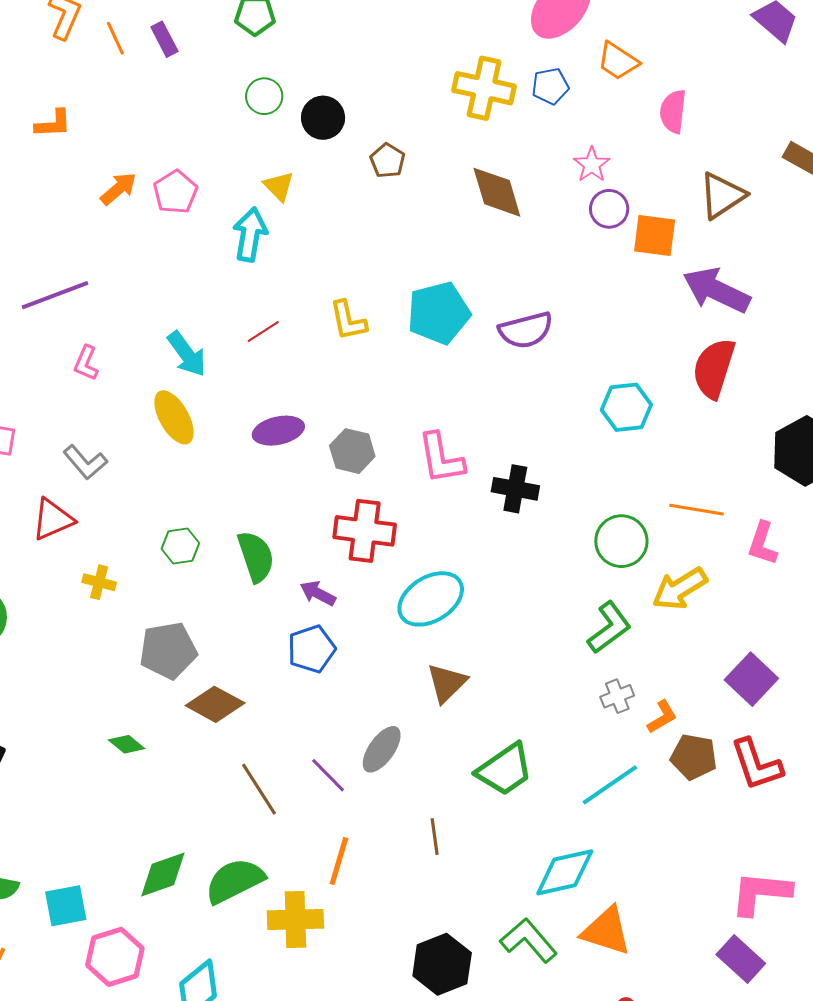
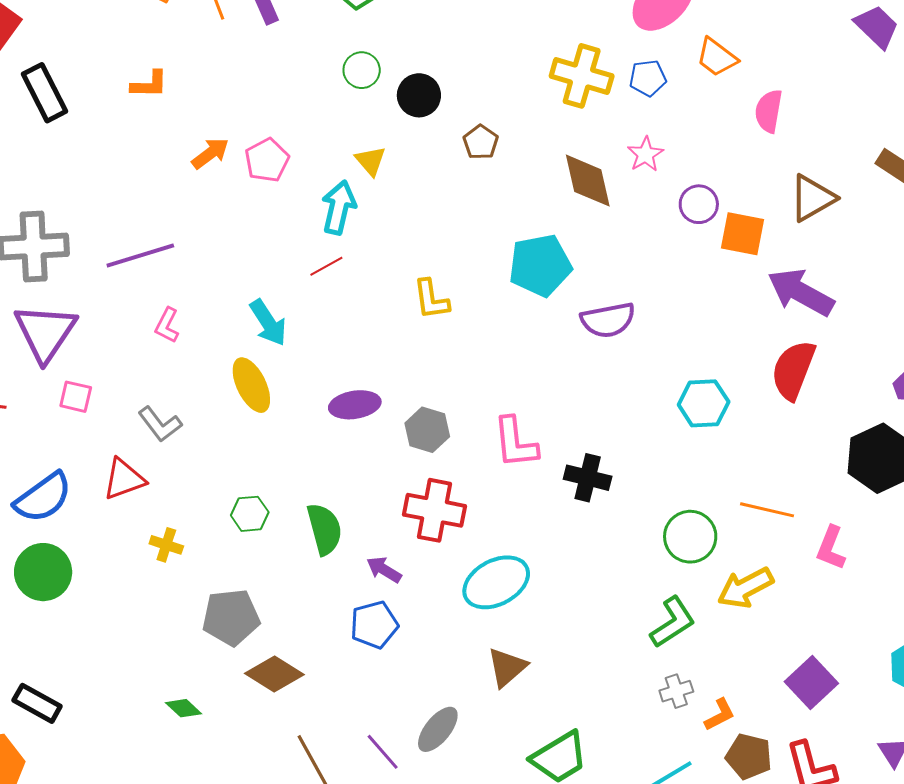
pink star: (592, 165) -> (645, 154), moved
cyan pentagon: (439, 313) -> (540, 265), moved
red line: (263, 332) -> (326, 266), moved

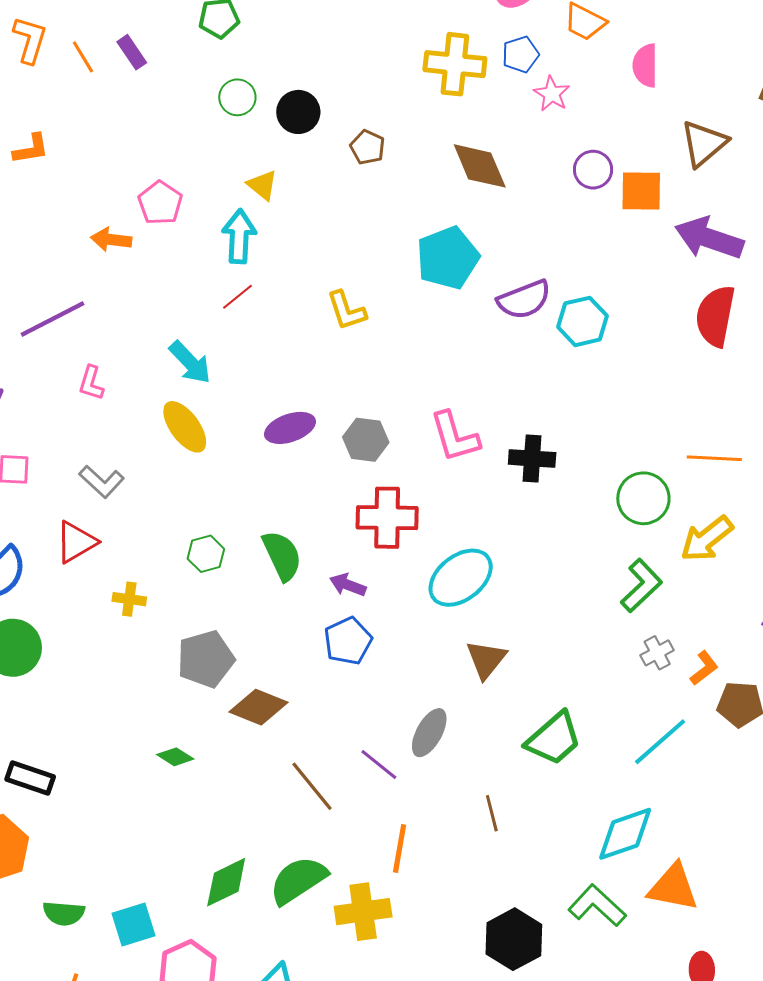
orange arrow: (210, 153) -> (111, 240), moved, turned -126
pink star: (645, 154) -> (552, 94), moved
cyan hexagon: (704, 403) -> (582, 321), moved

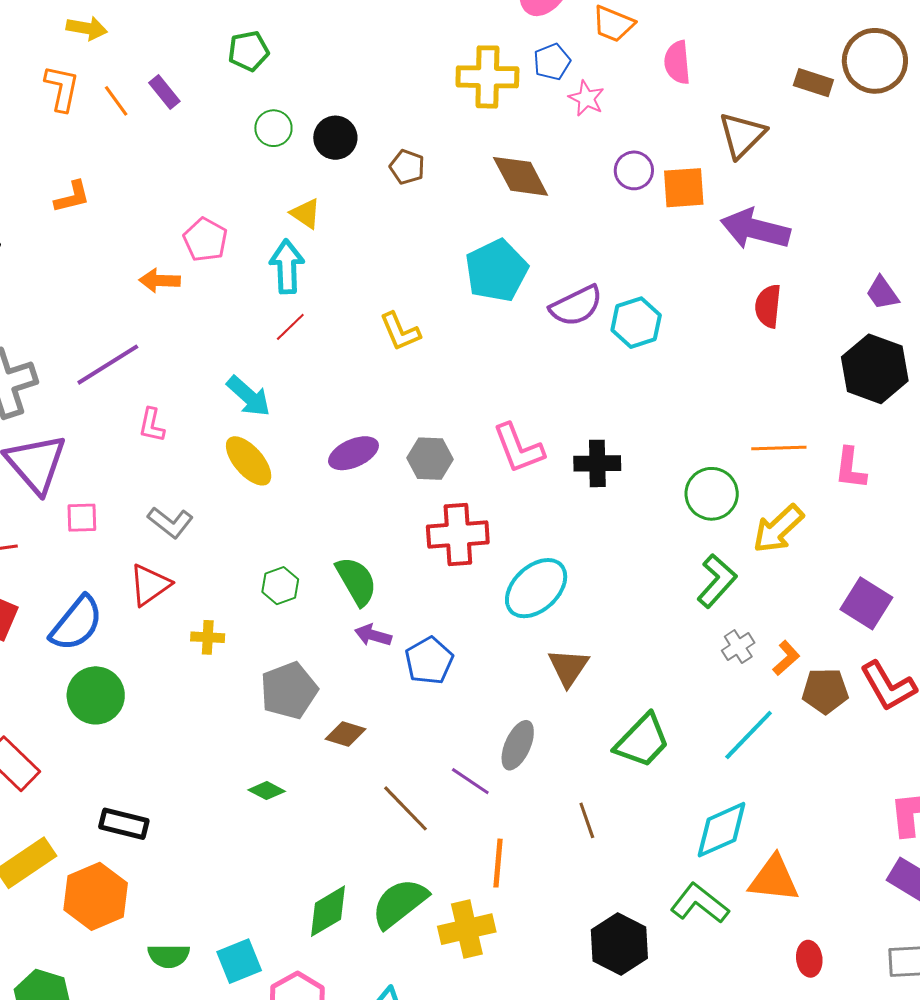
red semicircle: (715, 316) -> (768, 306), size x0.7
purple arrow: (348, 585) -> (373, 635), moved
brown diamond: (259, 707) -> (346, 734), size x0.7

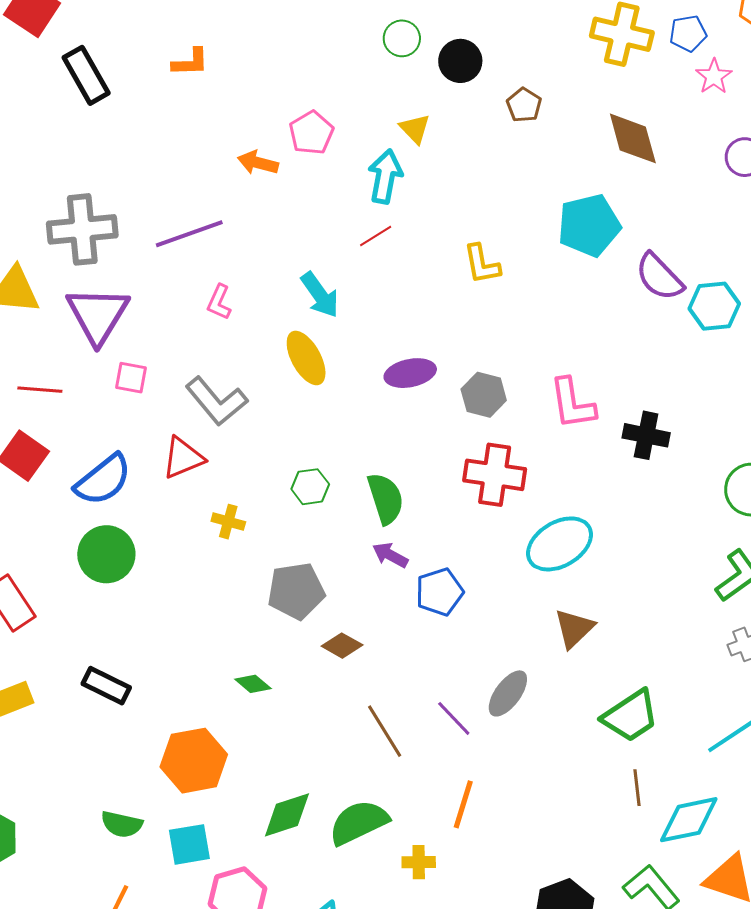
purple semicircle: (576, 306) -> (659, 277), turned 60
gray L-shape: (170, 522) -> (216, 401), size x1.4
brown line: (587, 820) -> (637, 788), moved
orange hexagon: (96, 896) -> (194, 761), moved
yellow cross: (467, 929) -> (419, 862), size x0.6

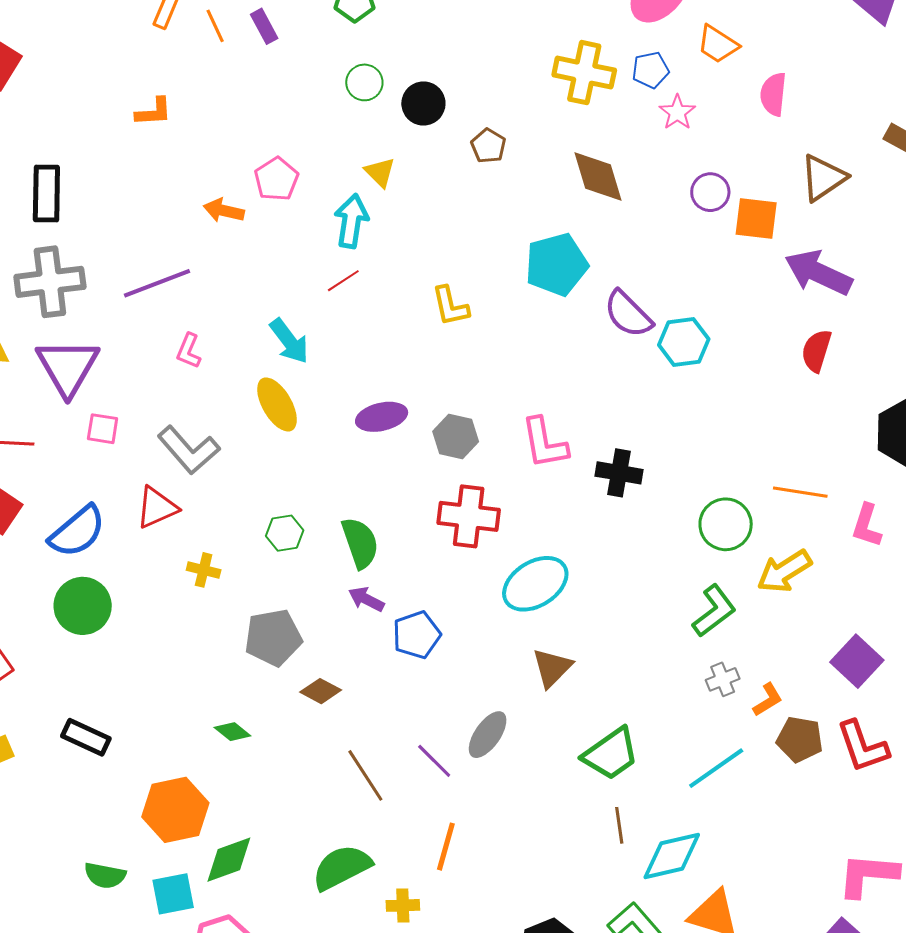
black rectangle: (86, 75) -> (46, 194), moved, turned 32
green diamond: (287, 815) -> (229, 860), moved

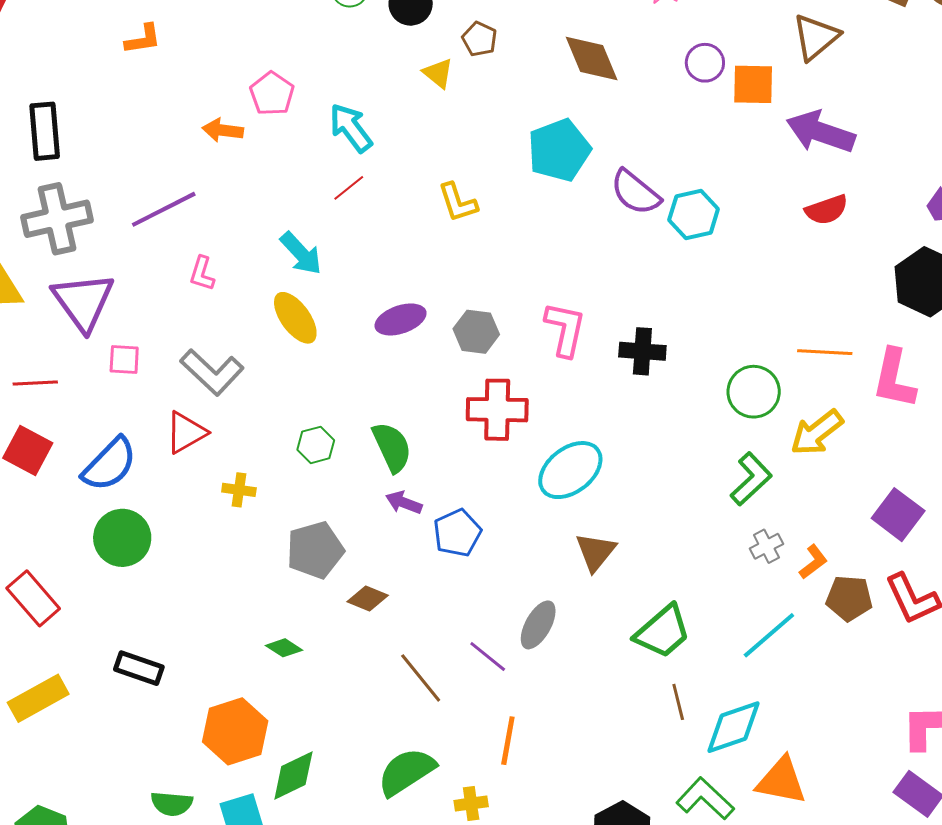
yellow triangle: (380, 172) -> (438, 73), moved
cyan arrow: (351, 221) -> (351, 128), turned -40
red semicircle: (816, 351) -> (827, 210), turned -120
pink L-shape: (544, 443) -> (565, 329), turned -152
pink L-shape: (867, 525) -> (894, 379), size x1.4

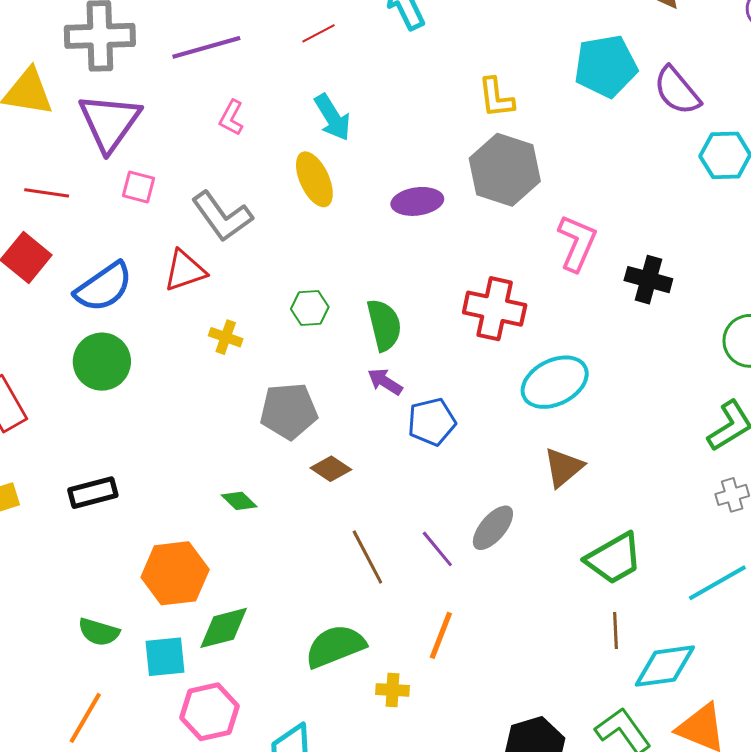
red line: (349, 188) -> (319, 33), moved
purple semicircle: (635, 192) -> (677, 91), moved
gray hexagon: (476, 332) -> (505, 170), moved, size x1.6
black rectangle: (139, 668) -> (93, 493), turned -45

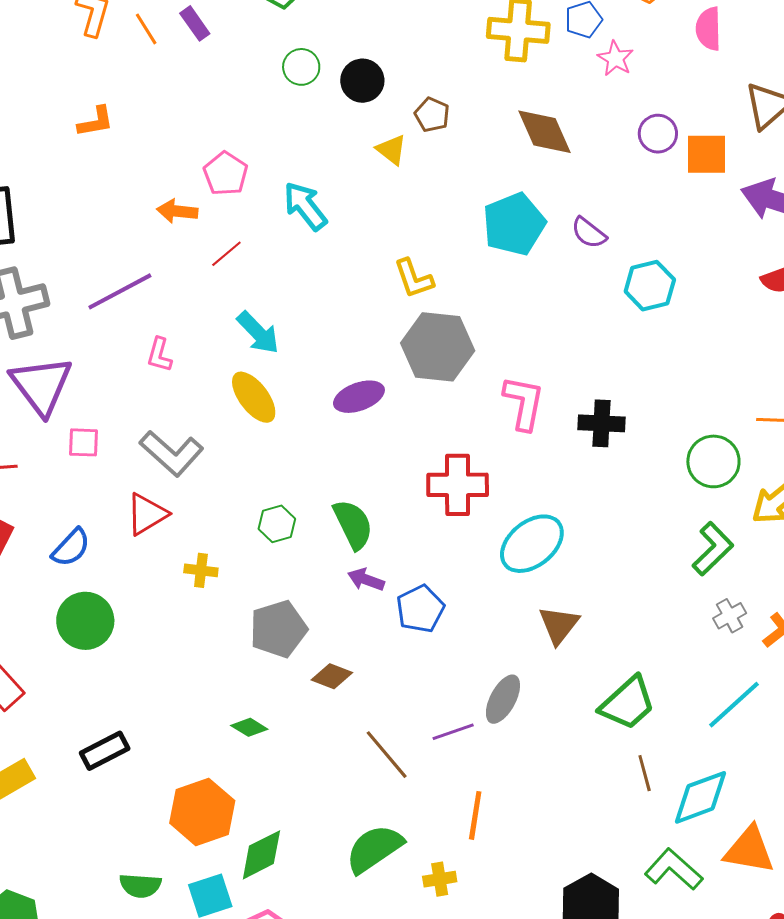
purple semicircle: (677, 91) -> (589, 233), size x0.7
blue semicircle: (104, 287) -> (71, 548), size x0.7
purple line: (437, 549) -> (453, 732), turned -57

